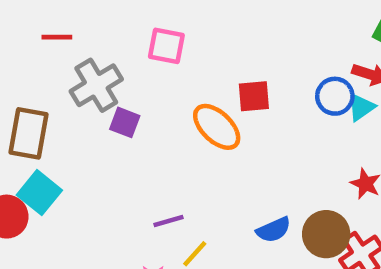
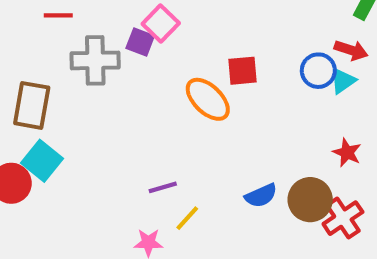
pink square: (166, 46) -> (161, 24), turned 33
gray cross: (96, 85) -> (95, 60), turned 30
purple square: (125, 122) -> (140, 42), moved

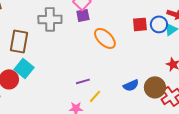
purple square: (140, 42) -> (83, 15), moved, turned -32
red square: (243, 71) -> (140, 24), moved

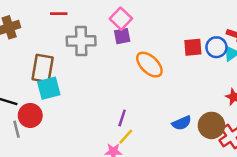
cyan square: (24, 68) -> (49, 88), moved, turned 36
purple line: (83, 81) -> (122, 118), turned -56
yellow line: (95, 96) -> (126, 137), moved

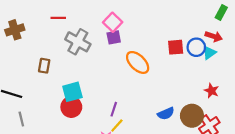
gray cross: (81, 41) -> (78, 42), turned 30
brown rectangle: (43, 68) -> (44, 66), size x0.6
cyan square: (49, 88) -> (72, 92), moved
red circle: (30, 115) -> (71, 107), moved

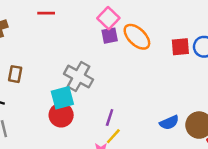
gray cross: (78, 42) -> (78, 77), moved
orange ellipse: (138, 62) -> (137, 37), moved
brown rectangle: (44, 66) -> (15, 74), moved

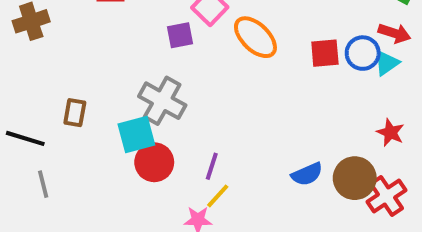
purple square: (110, 36) -> (180, 35), moved
brown rectangle: (15, 74) -> (75, 113), moved
red circle: (61, 115) -> (154, 162), moved

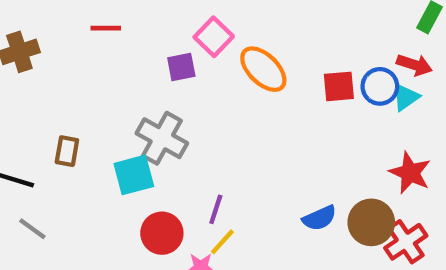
red star: (390, 132) -> (410, 173), size x1.4
red circle: (154, 162) -> (162, 233), moved
gray line: (43, 184) -> (32, 229), turned -40

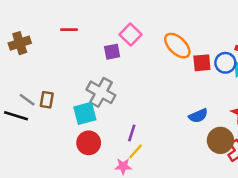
orange ellipse: (263, 69) -> (177, 46), moved
blue semicircle: (319, 218) -> (198, 116), moved
gray line: (32, 229) -> (27, 100), moved
red circle: (162, 233) -> (89, 143), moved

